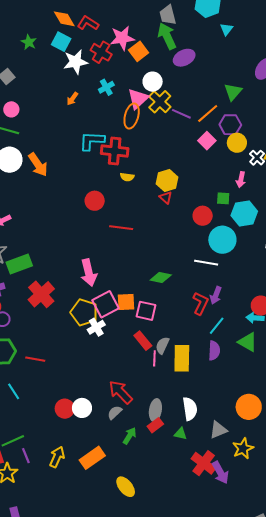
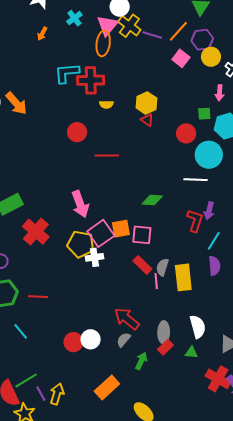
white cross: (96, 327) -> (95, 257), turned 30
yellow arrow: (57, 457) -> (57, 394), moved

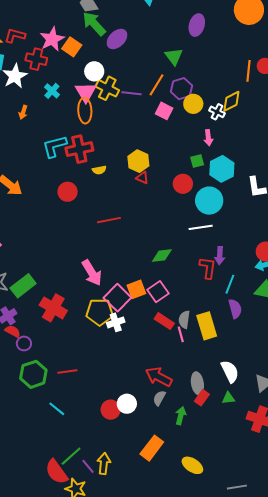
red circle: (77, 132) -> (68, 192), moved
pink square: (142, 235) -> (158, 292), turned -30

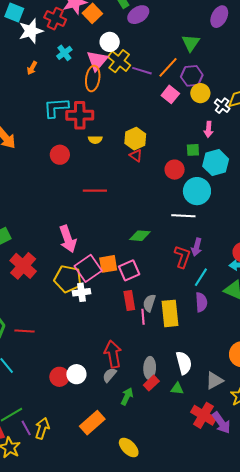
red rectangle: (164, 321) -> (129, 300), turned 36
red arrow: (159, 377) -> (113, 354), turned 40

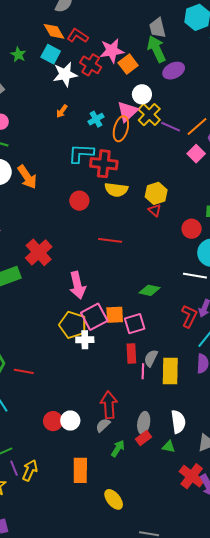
cyan cross: (64, 53) -> (96, 119), moved
yellow semicircle: (95, 140) -> (116, 190), size x1.6
red cross: (23, 266) -> (39, 252), moved
orange rectangle: (92, 423) -> (80, 470), turned -55

